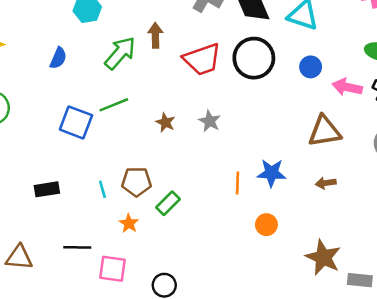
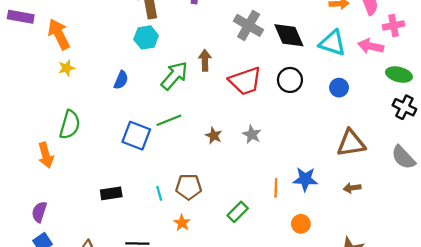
black circle: (254, 58) -> (290, 80), size x0.7
pink arrow: (347, 87) -> (371, 46), moved
green rectangle: (168, 203) -> (238, 212), moved

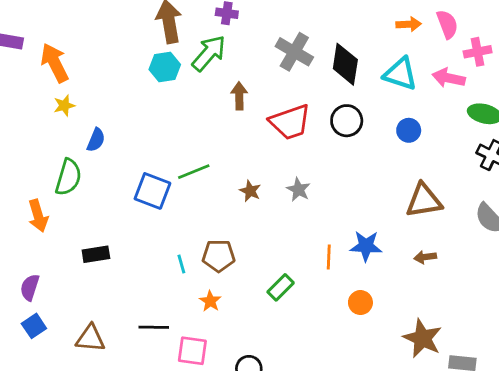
black diamond: (289, 35) -> (345, 64), turned 32
green arrow: (174, 76) -> (209, 53), moved
blue semicircle: (121, 80) -> (96, 140), moved
black rectangle: (111, 193) -> (96, 254), moved

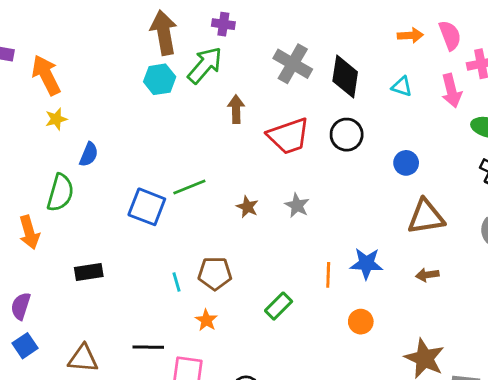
cyan triangle: (400, 74) -> (402, 86), size x0.6
pink arrow: (449, 78) -> (451, 91), turned -116
blue circle: (409, 130) -> (406, 163), moved

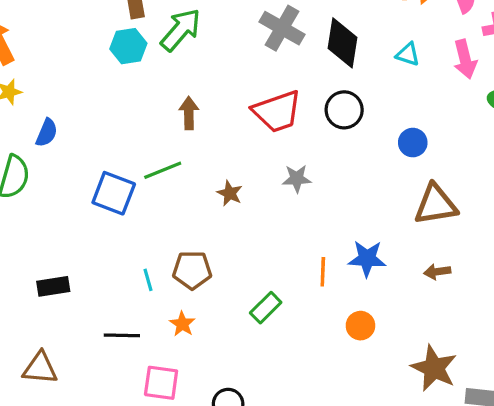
brown arrow: (236, 109) -> (189, 113), moved
gray star: (297, 205) -> (297, 179), moved, turned -30
black rectangle: (89, 272) -> (53, 286), moved
black line: (148, 347) -> (122, 335), moved

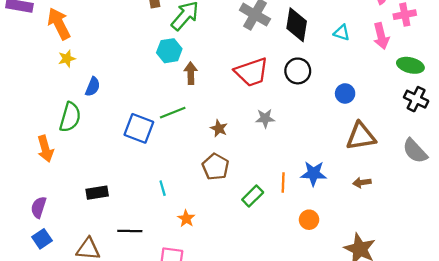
cyan hexagon: (128, 46) -> (169, 51), moved
brown pentagon: (192, 270) -> (215, 167), moved, turned 30
green rectangle: (266, 308) -> (253, 196), moved
black line: (122, 335) -> (130, 231), moved

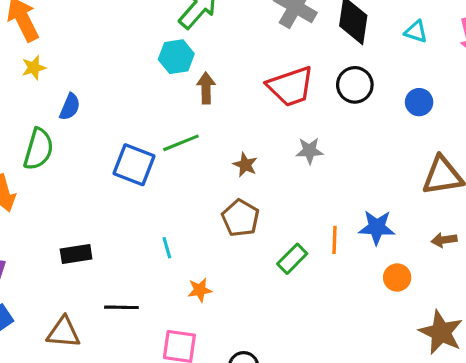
blue circle: (345, 93) -> (419, 102), moved
orange star: (186, 219) -> (200, 290), turned 30
orange circle: (309, 220) -> (397, 278), moved

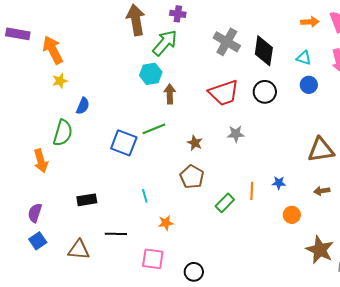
blue circle: (419, 102) -> (309, 85), moved
blue star: (377, 227) -> (279, 183), size x0.6

